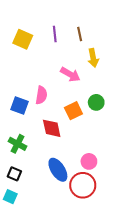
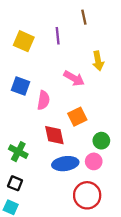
brown line: (80, 34) -> (84, 17), moved
green circle: (96, 102) -> (101, 141), moved
blue square: (20, 106) -> (20, 86), moved
pink circle: (89, 161) -> (94, 161), moved
blue ellipse: (58, 170) -> (65, 164), moved, turned -65

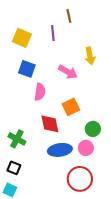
brown line: (84, 17) -> (69, 16), moved
blue square: (20, 86) -> (27, 69), moved

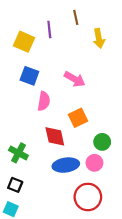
purple line: (53, 33) -> (49, 30), moved
yellow arrow: (90, 56) -> (99, 38), moved

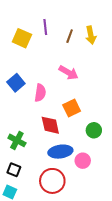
brown line: (76, 17) -> (70, 36), moved, turned 32
blue square: (29, 76) -> (16, 83), moved, turned 30
pink circle: (94, 163) -> (83, 161), moved
red circle: (88, 197) -> (52, 181), moved

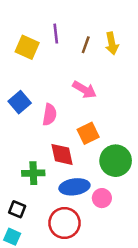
green circle: (94, 130) -> (116, 161), size x1.6
green cross: (17, 140) -> (33, 173), moved, turned -30

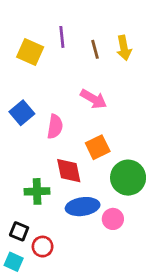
brown line: (86, 45) -> (95, 49), turned -35
red circle: (64, 223) -> (43, 247), moved, size x0.6

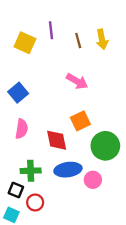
pink semicircle: (55, 127) -> (22, 129), moved
green cross: (37, 191) -> (31, 171), moved

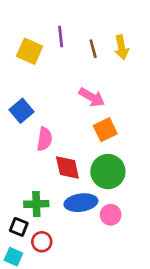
orange square: (80, 121) -> (105, 130), moved
pink semicircle: (22, 129) -> (44, 139), moved
green circle: (105, 146) -> (108, 172), moved

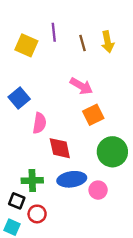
green circle: (108, 172) -> (112, 152), moved

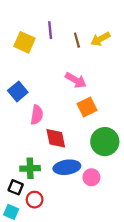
yellow arrow: (108, 42) -> (100, 39), turned 72

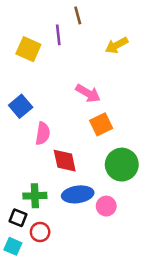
brown line: (77, 40) -> (78, 15), moved

